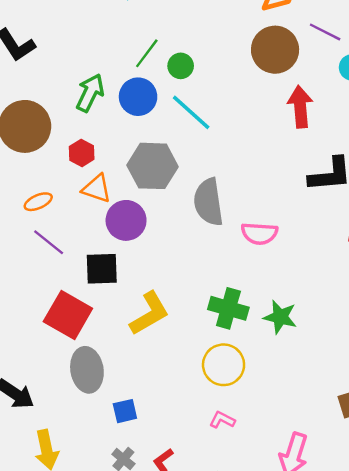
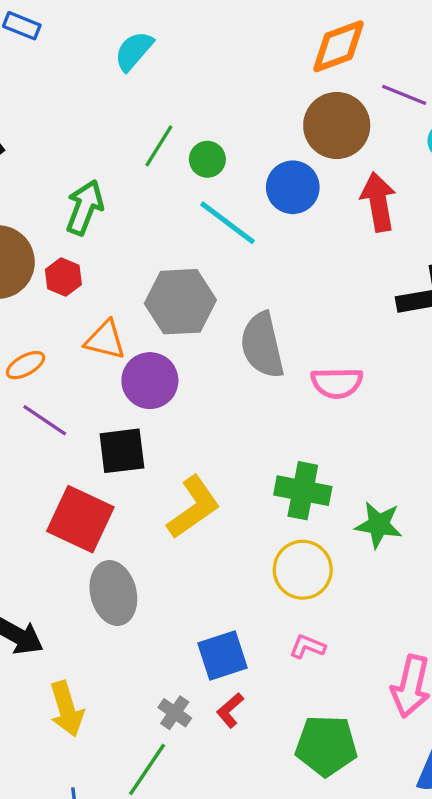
blue circle: (138, 97) -> (293, 187), moved
red hexagon: (82, 153) -> (63, 277), moved
green star: (280, 317) -> (379, 525), moved
blue square: (125, 411) -> (223, 656), moved, size x1.4

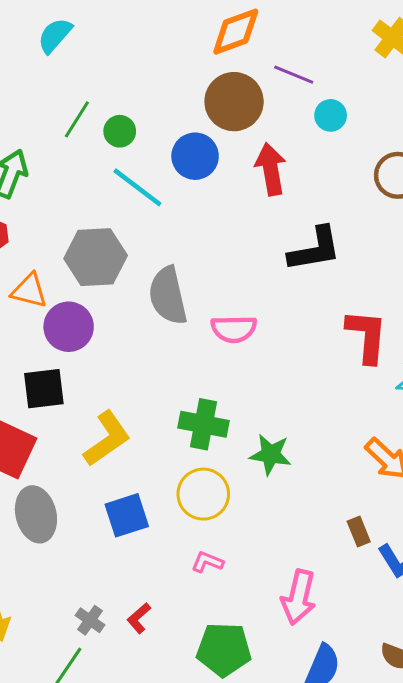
blue square: (223, 656) -> (127, 515), moved

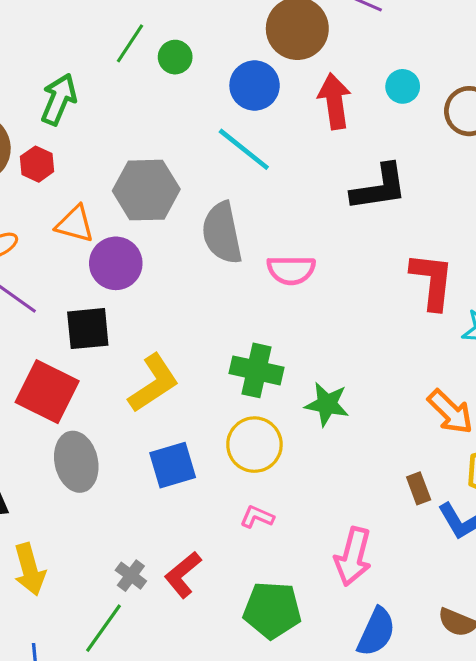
cyan circle: (331, 115) -> (403, 86), moved
cyan line: (137, 187) -> (244, 149), moved
red L-shape: (139, 618) -> (183, 575), size x1.4

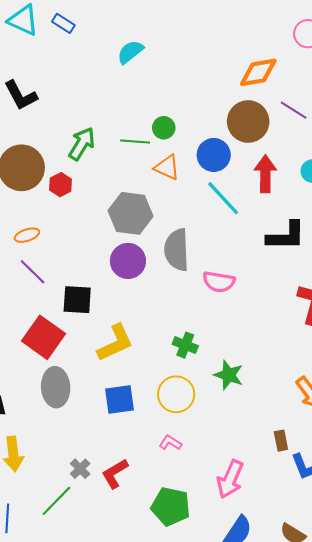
green line: (130, 43) -> (135, 141), moved, turned 52
cyan line: (244, 149) -> (223, 198), moved
orange triangle: (75, 224) -> (167, 167), moved
purple circle: (116, 263) -> (128, 261), moved
green cross: (256, 370) -> (185, 345), size x0.7

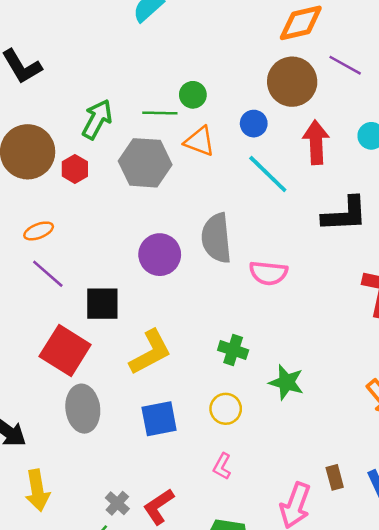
blue circle: (214, 155) -> (254, 124), size x0.7
gray hexagon: (131, 213) -> (145, 163), moved
yellow circle: (176, 394) -> (226, 409), size x0.7
brown rectangle: (281, 441) -> (335, 477), moved
pink L-shape: (170, 443) -> (222, 466), turned -90

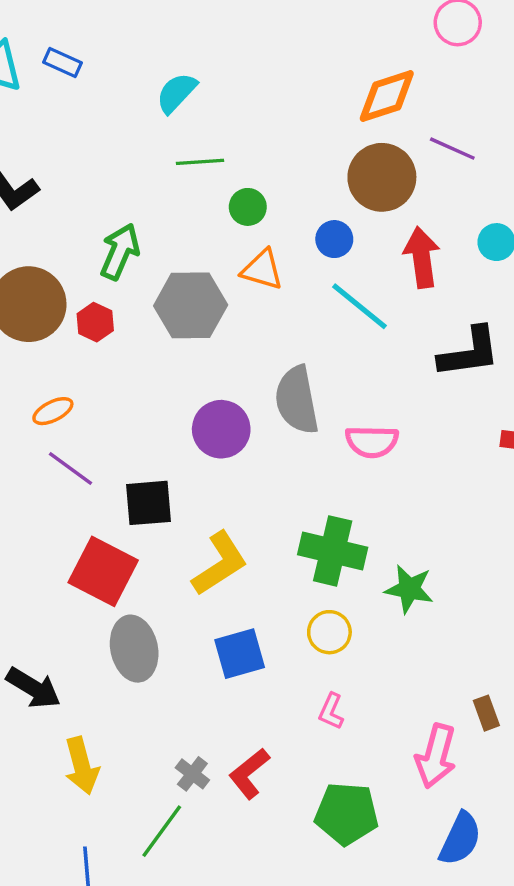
green line: (160, 113) -> (200, 162), moved
green cross: (233, 350) -> (333, 551), size x1.6

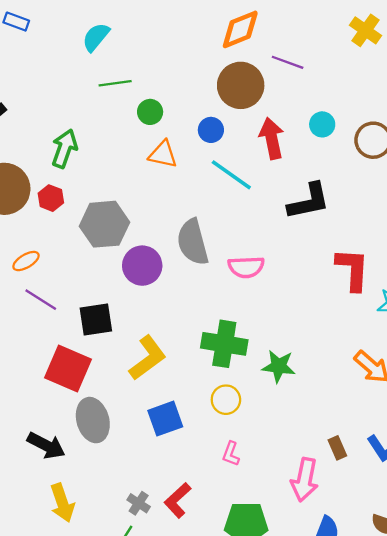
gray hexagon: (191, 305) -> (104, 224), moved
black arrow: (33, 688) -> (46, 445), moved

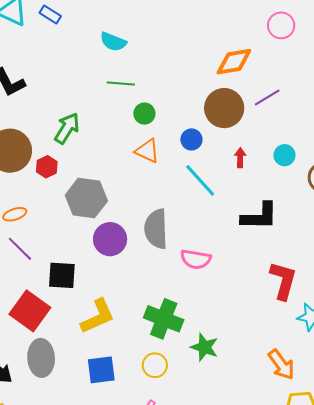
cyan semicircle: (96, 37) -> (113, 42), turned -120
purple line: (288, 62) -> (267, 98), turned -64
red arrow: (272, 138) -> (240, 158), size x0.6

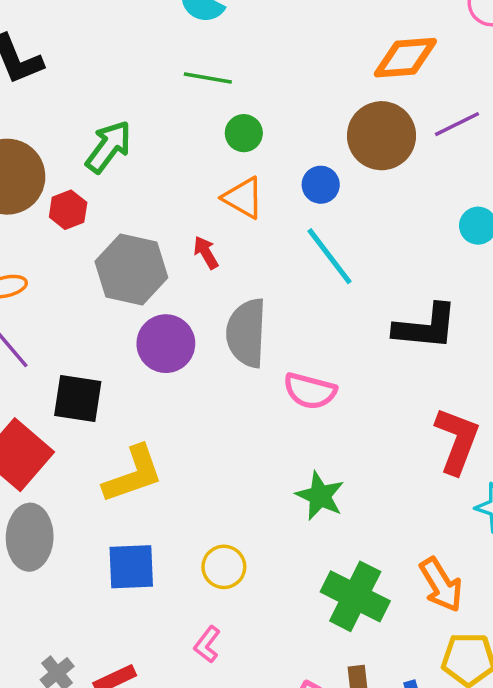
red arrow: (240, 158) -> (206, 253), moved, turned -36
green cross: (164, 319) -> (355, 596), moved
green star: (204, 347) -> (320, 496), moved

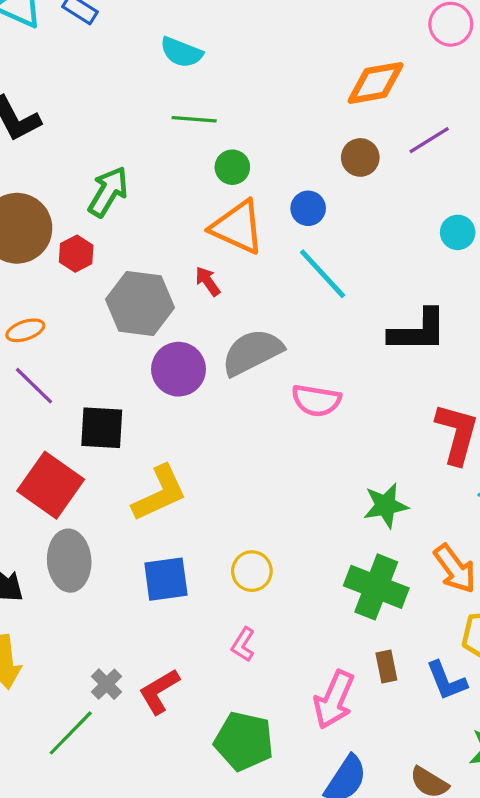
brown circle: (382, 136) -> (360, 157), size x0.6
orange triangle: (243, 198) -> (238, 227), size x1.4
gray semicircle: (246, 333) -> (252, 352), turned 66
green star: (320, 496) -> (386, 505), moved, turned -30

